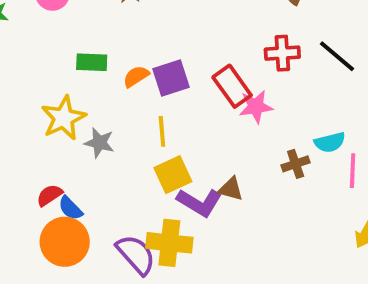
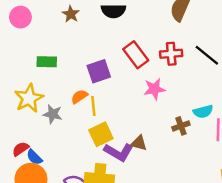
orange semicircle: (136, 76) -> (79, 97), moved
red rectangle: (232, 86) -> (136, 55), moved

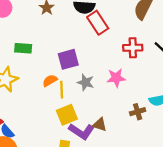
red rectangle: (136, 55) -> (98, 23), moved
gray star: (53, 114) -> (85, 82), moved

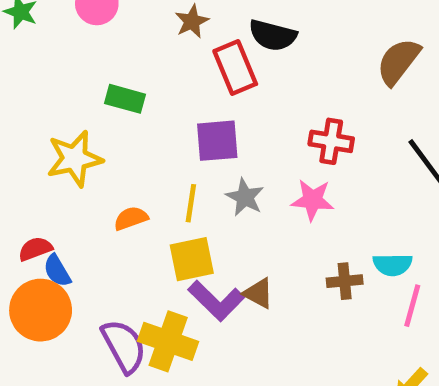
red rectangle: (98, 23) -> (235, 67), moved
red cross: (133, 48) -> (331, 141), moved
orange semicircle: (50, 81) -> (131, 218), moved

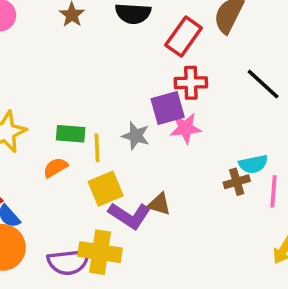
red rectangle: (235, 67) -> (184, 36), moved, turned 69
green rectangle: (125, 99) -> (71, 134), moved
purple square: (217, 141) -> (168, 108), moved
brown cross: (345, 281) -> (237, 182), moved
purple semicircle: (124, 346) -> (68, 262), turned 123

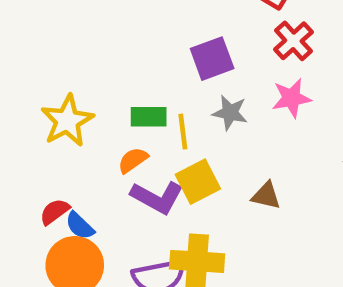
red cross: (191, 83) -> (293, 41), turned -36
purple square: (168, 108) -> (212, 59), moved
purple L-shape: (130, 216) -> (157, 197), moved

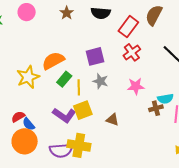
pink star: (291, 98) -> (136, 86), moved
green rectangle: (149, 117) -> (64, 79), turned -56
orange semicircle: (133, 160) -> (53, 61), moved, size x1.6

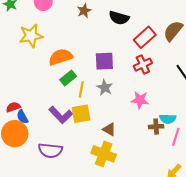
yellow star: (28, 77) -> (31, 36), moved
yellow cross: (79, 145) -> (104, 154), moved

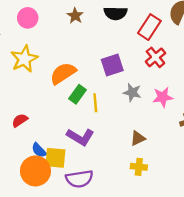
gray star: (105, 88) -> (132, 92), moved
red semicircle: (13, 107) -> (20, 120), moved
yellow square: (81, 114) -> (55, 158), moved, turned 30
brown triangle: (109, 129) -> (138, 138), turned -40
yellow cross: (104, 154) -> (139, 167), size x0.6

